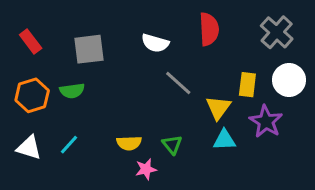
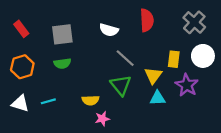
green semicircle: (72, 91) -> (62, 64), moved
cyan line: (69, 145) -> (48, 101), turned 32
green triangle: (172, 145) -> (121, 85), moved, size x1.5

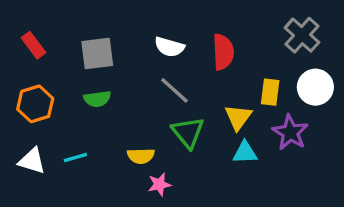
red semicircle: (147, 20) -> (223, 52), moved
gray line: (125, 58) -> (174, 90), moved

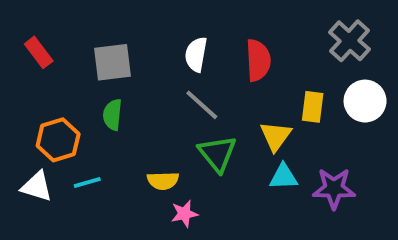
white semicircle: (169, 47) -> (196, 54), turned 84
green semicircle: (97, 99) -> (112, 115), turned 104
orange hexagon: (35, 104) -> (58, 140), moved
purple star: (290, 132) -> (334, 188), moved, turned -30

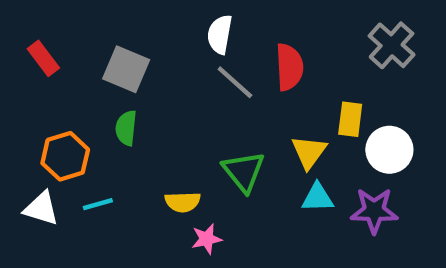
white semicircle: (196, 54) -> (220, 34), moved
gray square: (112, 62) -> (126, 69), turned 30
white circle: (365, 101) -> (389, 150), moved
gray line: (202, 105) -> (235, 82), moved

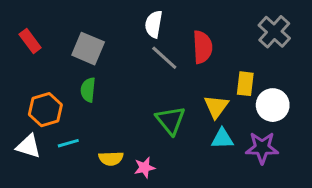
yellow semicircle: (183, 202) -> (111, 158), moved

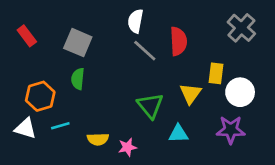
cyan triangle: (222, 139) -> (178, 134), moved

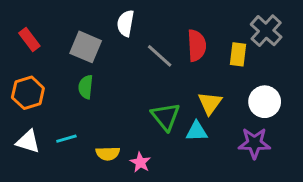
white semicircle: (135, 21) -> (126, 23), moved
yellow rectangle: (216, 73) -> (238, 54), moved
orange hexagon: (40, 96) -> (28, 93), moved
cyan triangle: (178, 134) -> (197, 131), moved
pink star: (127, 147) -> (140, 162), turned -30

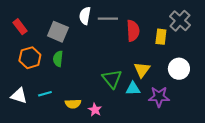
gray line: (160, 56) -> (108, 19), moved, turned -42
orange hexagon: (28, 93) -> (30, 58), moved
purple star: (254, 143) -> (159, 97), moved

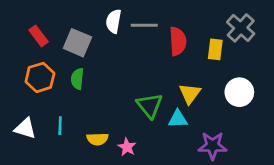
red rectangle: (20, 27) -> (39, 36), moved
cyan line: (45, 94) -> (60, 126), turned -72
purple star: (159, 97) -> (213, 146), moved

